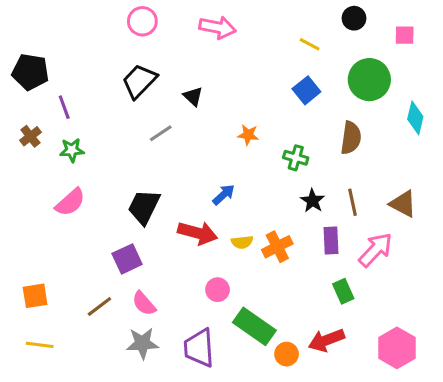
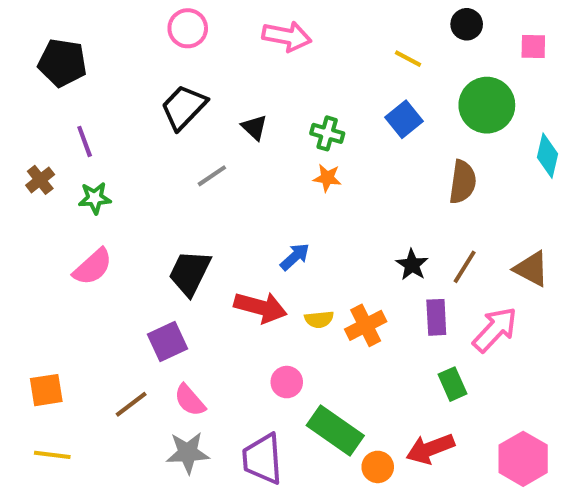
black pentagon: (30, 72) -> (62, 63), moved
green cross: (296, 158) -> (327, 133), moved
brown line: (352, 202) -> (465, 267), turned 44

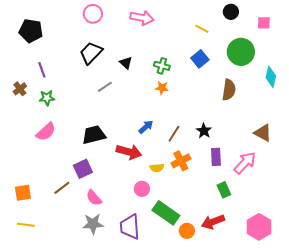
brown line: (465, 267) -> (174, 134), moved
black trapezoid: (190, 273) -> (94, 135), turned 50
yellow semicircle: (319, 319) -> (157, 168), moved
brown line: (131, 404) -> (62, 188), moved

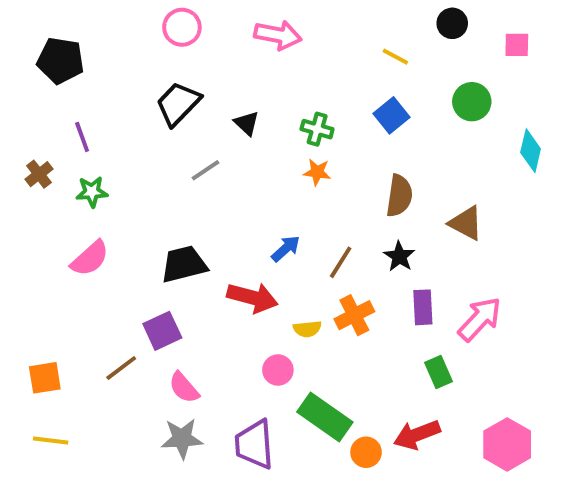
green circle: (241, 52) -> (472, 102), size x0.7
brown semicircle: (229, 90) -> (399, 196), moved
brown triangle: (263, 133) -> (466, 223), moved

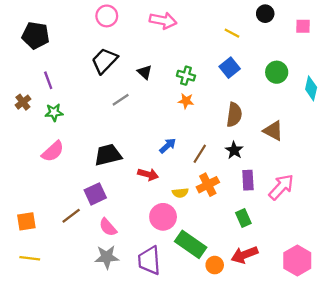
green circle: (472, 102) -> (277, 72), moved
red arrow: (252, 298) -> (148, 174), size x0.7
pink circle: (278, 370) -> (163, 217), size x1.5
green rectangle: (439, 372) -> (243, 218), moved

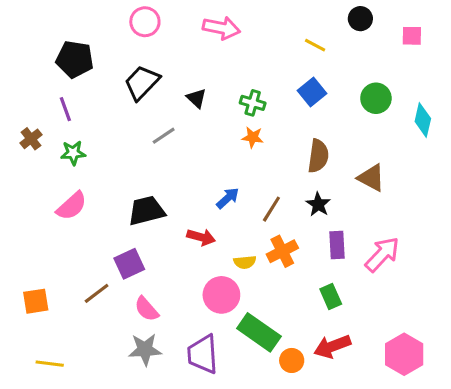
black pentagon: (36, 35) -> (75, 59), moved
yellow line: (30, 258) -> (50, 364), moved

